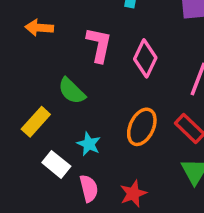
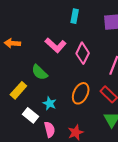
orange arrow: (39, 28) -> (12, 43), moved
pink L-shape: (99, 45) -> (56, 45), turned 120

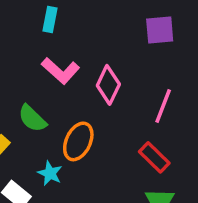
cyan rectangle: (75, 16) -> (50, 19), moved
orange ellipse: (81, 93) -> (78, 141), moved

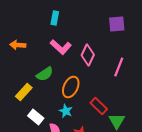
green semicircle: (32, 118) -> (45, 74), turned -78
red rectangle: (154, 157) -> (99, 106), moved
cyan star: (50, 173) -> (66, 111), moved

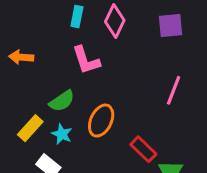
pink L-shape: (61, 47) -> (86, 60), turned 30
pink diamond: (88, 55) -> (115, 21), moved
cyan star: (66, 111) -> (62, 134), moved

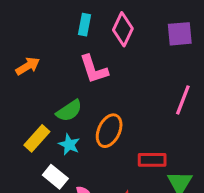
orange arrow: (21, 57) -> (28, 66), turned 145
red rectangle: (143, 149) -> (152, 160), turned -44

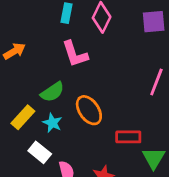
orange ellipse: (109, 131) -> (89, 110), turned -60

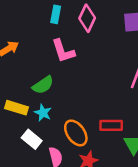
orange ellipse: (89, 110) -> (76, 133), moved
yellow rectangle: (23, 117) -> (17, 108), turned 65

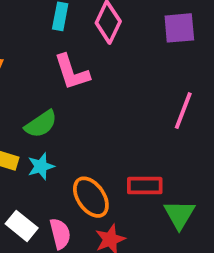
cyan star: (43, 113) -> (41, 166), turned 30
white rectangle: (32, 139) -> (22, 226), moved

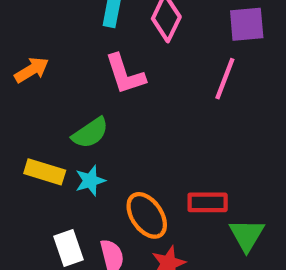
pink line: (183, 111) -> (225, 79), moved
white rectangle: (22, 226) -> (69, 248), turned 32

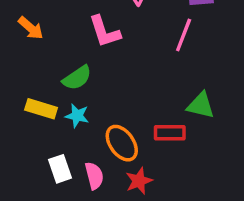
orange arrow: (32, 70) -> (31, 28), turned 72
cyan star: (90, 181) -> (77, 116), turned 30
green triangle: (247, 235) -> (201, 105), moved, turned -48

